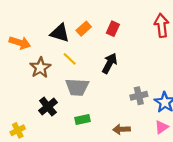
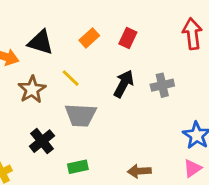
black triangle: (60, 33) -> (41, 42), moved
gray cross: (139, 96) -> (162, 85), moved
green rectangle: (83, 120) -> (78, 167), moved

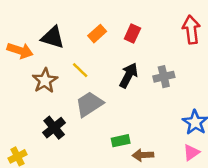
gray trapezoid: (81, 115) -> (89, 104), turned 144
green rectangle: (78, 167) -> (121, 141), moved

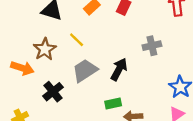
orange arrow: (20, 51) -> (22, 68), moved
black arrow: (129, 75) -> (119, 69), moved

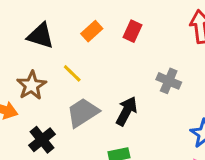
gray cross: (152, 46) -> (169, 81), turned 36

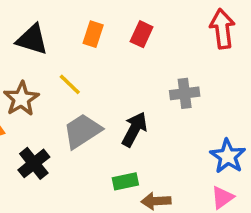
orange rectangle: (92, 31) -> (93, 34), turned -30
gray cross: (169, 81) -> (185, 93), turned -30

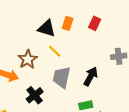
black triangle: (32, 40) -> (47, 28), moved
gray trapezoid: (82, 131) -> (62, 77), turned -45

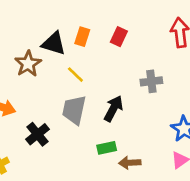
yellow line: (55, 51) -> (75, 75), moved
brown star: (28, 59) -> (28, 64), moved

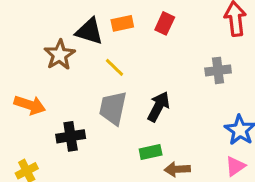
orange rectangle: (82, 37) -> (122, 23), turned 60
gray cross: (151, 81) -> (218, 70), moved
black cross: (37, 134) -> (71, 136), turned 30

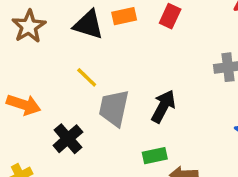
brown star: (60, 55) -> (29, 26), moved
yellow line: (114, 67) -> (87, 77), moved
black cross: (71, 136) -> (68, 139), turned -32

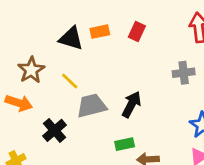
brown star: (29, 26) -> (31, 70), moved
gray trapezoid: (114, 108) -> (92, 106), turned 64

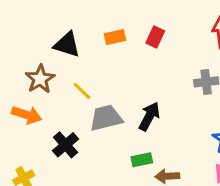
black triangle: (71, 38) -> (67, 45), moved

